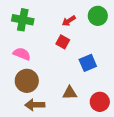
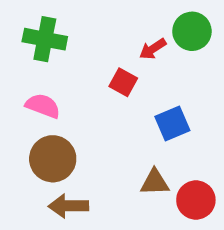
red arrow: (69, 21) -> (153, 49), moved
brown triangle: (70, 93) -> (155, 182), moved

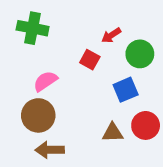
green circle: (192, 31) -> (140, 54), moved
pink semicircle: (43, 106) -> (45, 81), moved, turned -55
red circle: (196, 200) -> (146, 125), moved

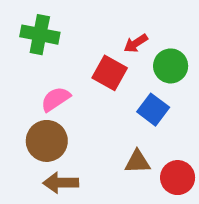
red square: (90, 60) -> (110, 73), size x1.4
blue square: (126, 90) -> (153, 110), turned -30
red circle: (146, 125) -> (178, 178), moved

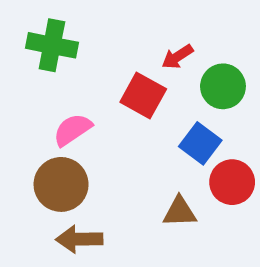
red circle: (178, 178) -> (232, 182), moved

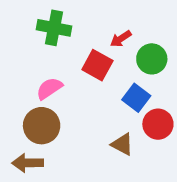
green cross: (52, 45) -> (54, 28), moved
brown triangle: (180, 212) -> (122, 144), turned 30
brown arrow: (79, 239) -> (28, 163), moved

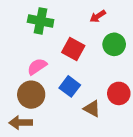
red arrow: (121, 39) -> (98, 16), moved
blue square: (136, 98) -> (70, 86), moved

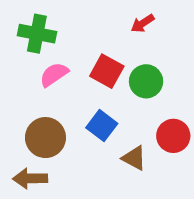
green cross: (41, 21) -> (37, 34), moved
green circle: (114, 44) -> (146, 81), moved
pink semicircle: (37, 67) -> (54, 75), moved

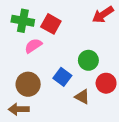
red arrow: (143, 23) -> (103, 15), moved, size x1.5
red square: (107, 71) -> (51, 24), moved
green circle: (146, 81) -> (88, 60), moved

